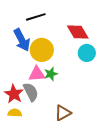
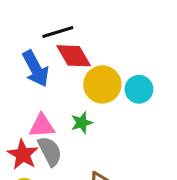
red diamond: (78, 32) -> (74, 56), moved
yellow circle: (42, 50) -> (102, 84), moved
pink triangle: (37, 74) -> (42, 126), moved

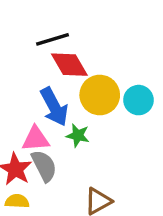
blue arrow: (36, 69) -> (54, 107), moved
green star: (82, 123) -> (78, 135), turned 30

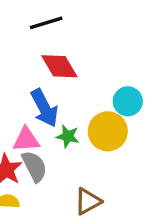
black line: (52, 39) -> (46, 23), moved
yellow circle: (100, 95) -> (108, 131), moved

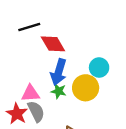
black line: (46, 23) -> (29, 27), moved
blue arrow: (44, 108) -> (59, 72), moved, turned 45

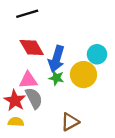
red diamond: (53, 44) -> (32, 48), moved

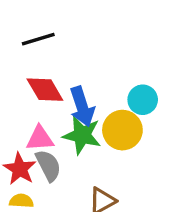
blue arrow: (56, 59) -> (82, 106), turned -35
green star: (56, 78) -> (82, 135), size x1.6

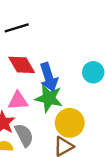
yellow circle: (122, 130) -> (70, 123), moved
gray semicircle: (48, 165) -> (24, 135), moved

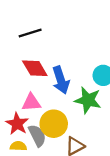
green star: (49, 98) -> (88, 100), moved
yellow circle: (70, 123) -> (54, 124), moved

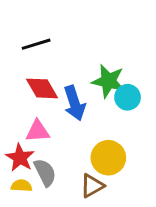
green star: (88, 100) -> (108, 81), moved
yellow circle: (54, 124) -> (108, 158), moved

